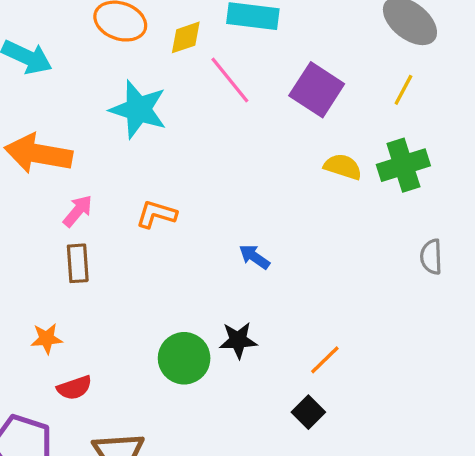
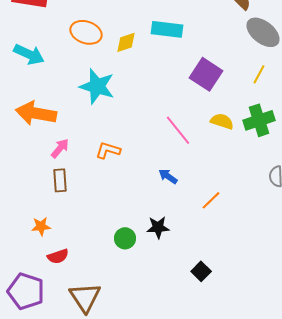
pink line: (230, 80) -> (178, 130), moved
green circle: (184, 358) -> (125, 238), size x0.7
orange line: (325, 360) -> (211, 200), moved

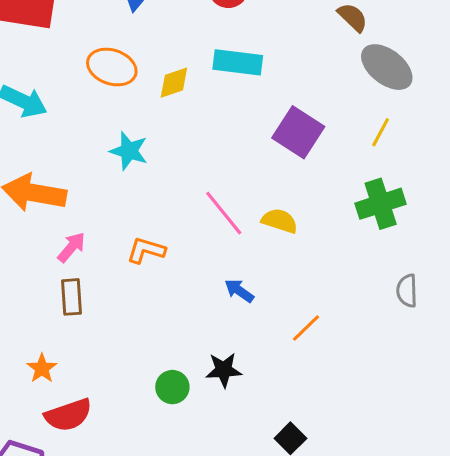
cyan star: (97, 86) -> (129, 151), size x0.7
yellow semicircle: (222, 121) -> (280, 221), moved
pink line: (178, 130) -> (224, 213), moved
orange star: (41, 226) -> (42, 368), turned -30
red semicircle: (58, 256) -> (68, 415), size x1.4

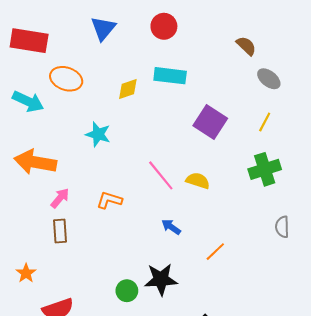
orange ellipse: (112, 67) -> (66, 79), moved
gray ellipse: (387, 67) -> (269, 79), size x0.7
orange star: (42, 368) -> (26, 273), moved
black star: (224, 370) -> (161, 279), size x1.4

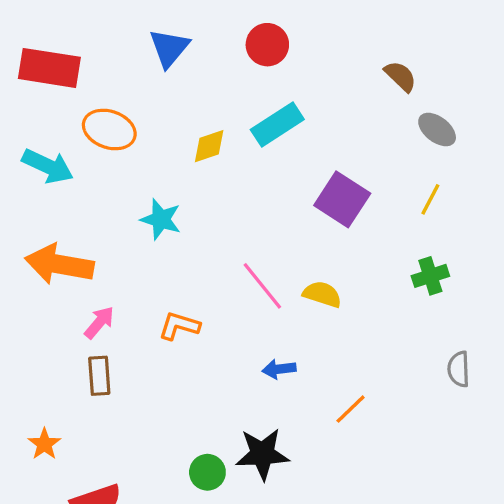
cyan rectangle: (170, 76) -> (277, 125), turned -40
green cross: (265, 169) -> (430, 276), size x0.7
blue arrow: (171, 227) -> (279, 369), turned -42

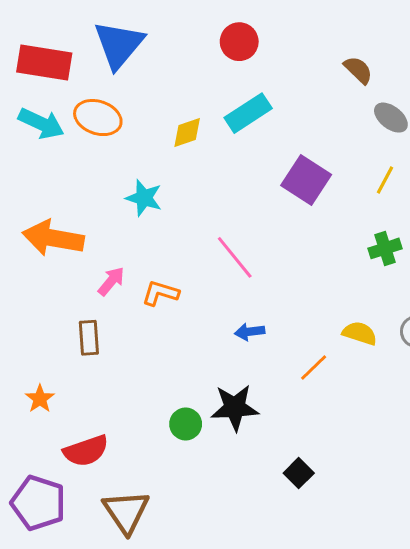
blue triangle: (169, 48) -> (119, 45), moved, size x1.4
cyan arrow: (48, 166) -> (41, 123), moved
yellow semicircle: (322, 294) -> (360, 333), moved
pink arrow: (99, 323) -> (111, 281), moved

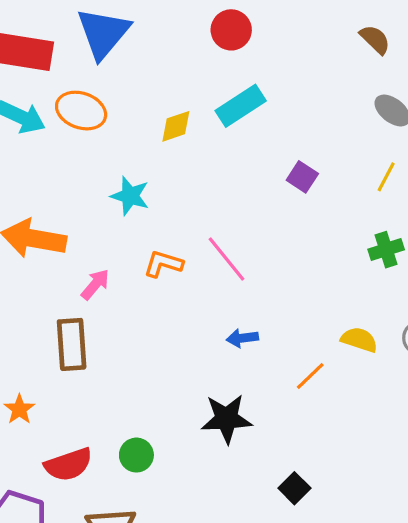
brown semicircle: (358, 70) -> (375, 39), moved
purple square: (306, 180) -> (302, 177), size x0.6
orange L-shape: (160, 293) -> (163, 264), moved
brown rectangle: (89, 338) -> (72, 344), size x1.4
green circle: (186, 424) -> (136, 455), moved

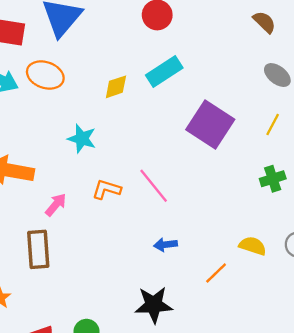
purple square: (302, 177) -> (210, 125), size x2.0

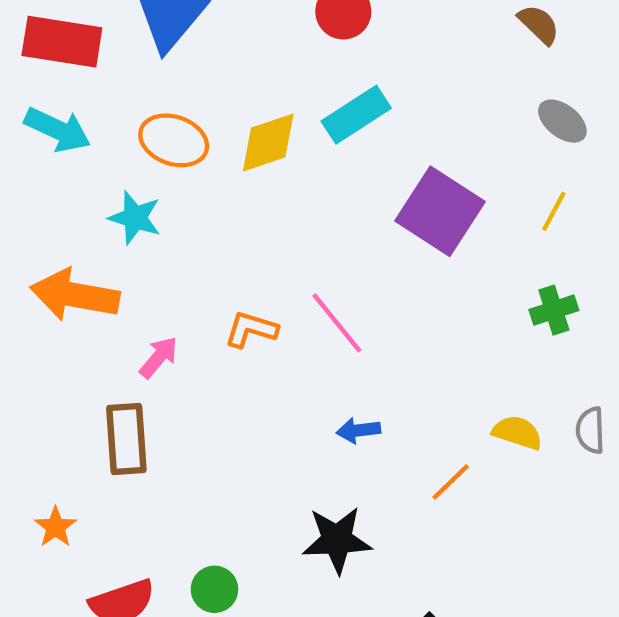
orange ellipse: (45, 75) -> (174, 140), moved
yellow diamond: (116, 87) -> (268, 143), size x1.4
cyan star: (82, 139) -> (135, 218), moved

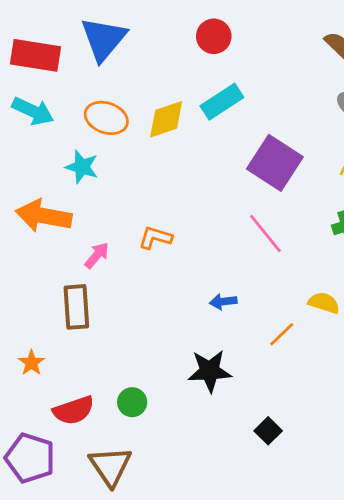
pink line: (337, 323) -> (265, 234), moved

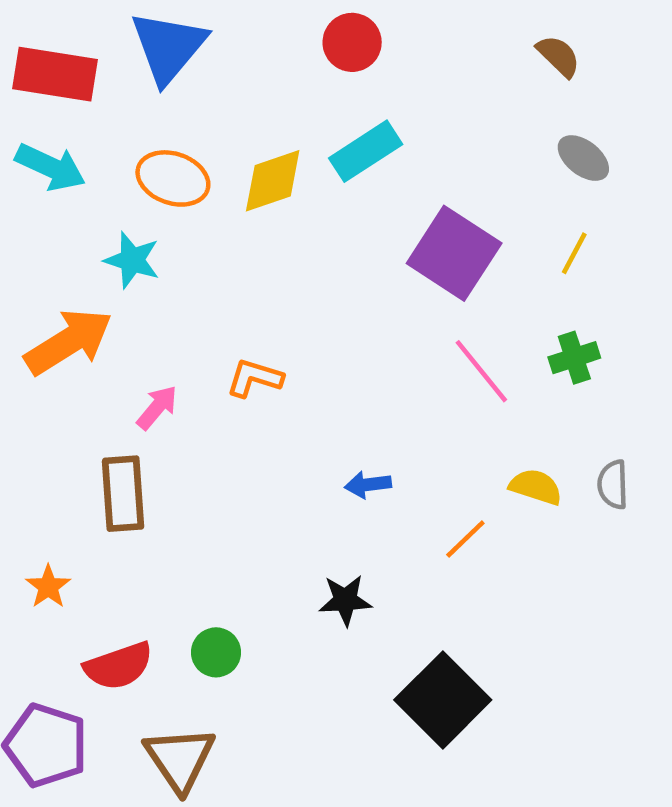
orange arrow: (44, 216) -> (69, 342), turned 138
pink line: (265, 234) -> (481, 371), moved
black star: (210, 371) -> (345, 600), size x0.7
black square: (268, 431) -> (443, 700), size x2.0

